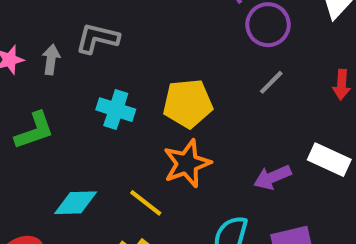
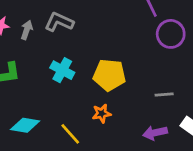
gray line: (271, 82) -> (164, 94), moved, turned 30
orange star: (187, 163) -> (102, 114), size x0.6

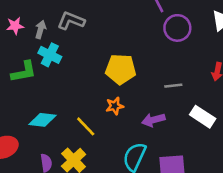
cyan cross: (62, 70) -> (50, 55), moved
purple arrow: (155, 133) -> (153, 120), moved

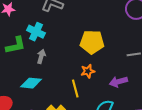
gray arrow: (41, 29) -> (41, 56), moved
yellow line: (86, 126) -> (75, 88), moved, turned 30

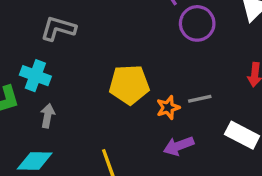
orange star: (88, 71) -> (168, 108), moved

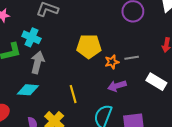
gray arrow: (48, 116) -> (37, 62), size x1.5

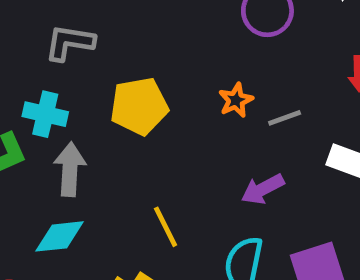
yellow pentagon: (89, 46) -> (139, 106), moved
orange star: (112, 62) -> (236, 100), moved

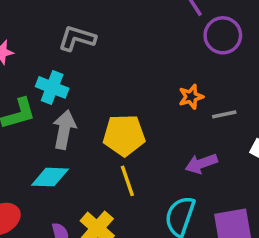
yellow pentagon: (139, 106) -> (124, 135), moved

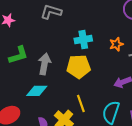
cyan cross: (52, 87) -> (83, 40), moved, turned -30
yellow line: (127, 181) -> (81, 104), moved

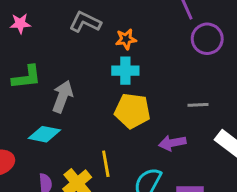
orange star: (116, 44) -> (126, 39), moved
yellow pentagon: (79, 67) -> (132, 111), moved

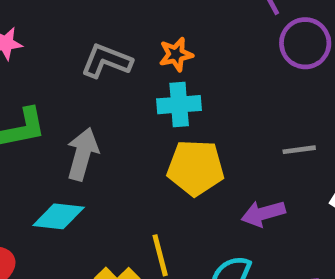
gray L-shape: (85, 22) -> (106, 61), moved

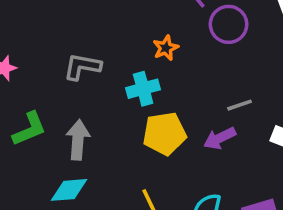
orange star: (176, 54) -> (166, 48), moved
purple arrow: (263, 213) -> (220, 138), moved

